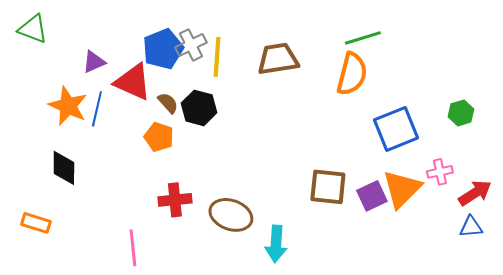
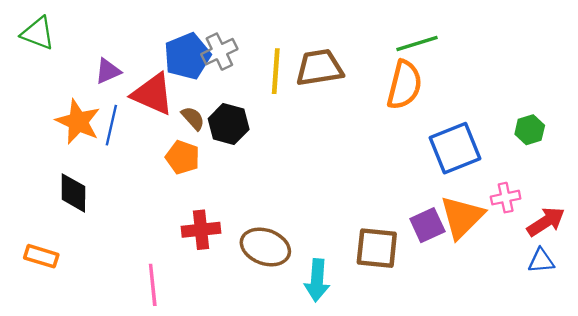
yellow line: (217, 57) -> (276, 71), moved
brown square: (328, 187) -> (377, 248), moved

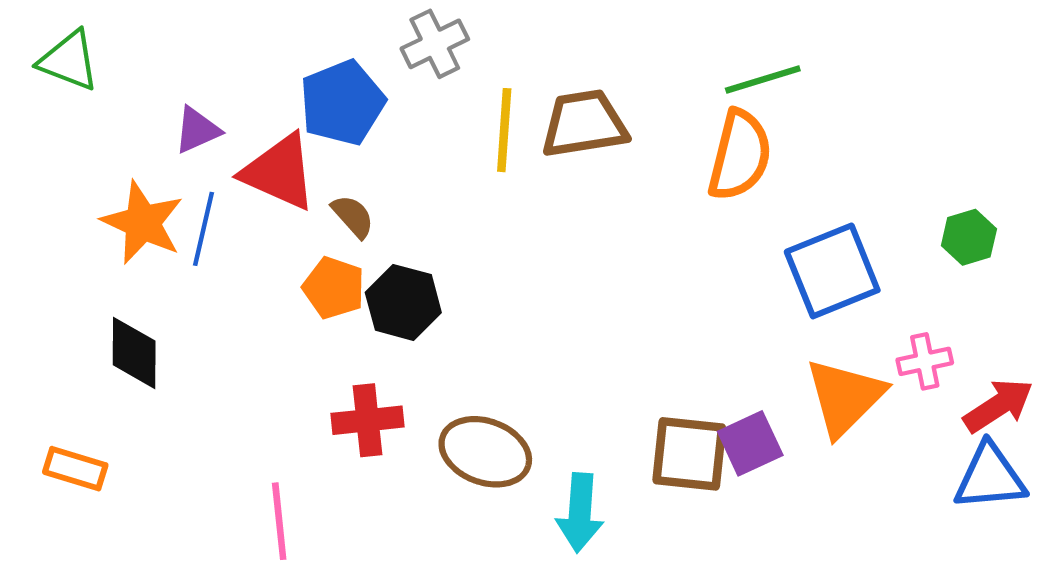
gray cross: (219, 52) -> (435, 44), moved
black hexagon: (229, 124) -> (403, 302), moved
purple square: (427, 225) -> (750, 443), moved
blue triangle: (541, 261) -> (990, 477), size x1.5

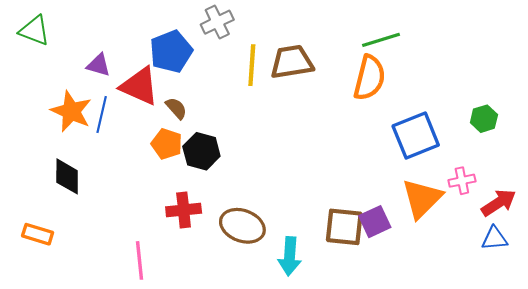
purple triangle: (197, 130) -> (99, 65), turned 40
blue triangle: (990, 477) -> (494, 238), size x0.7

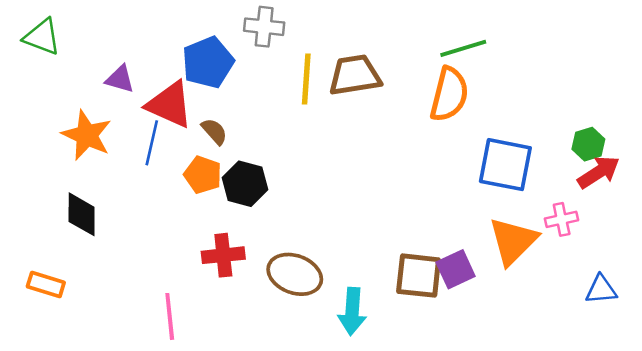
gray cross: (217, 22) -> (264, 27), turned 32
blue line: (102, 114) -> (152, 143), moved
blue square: (416, 135) -> (505, 165), turned 33
red arrow: (499, 203) -> (599, 172), moved

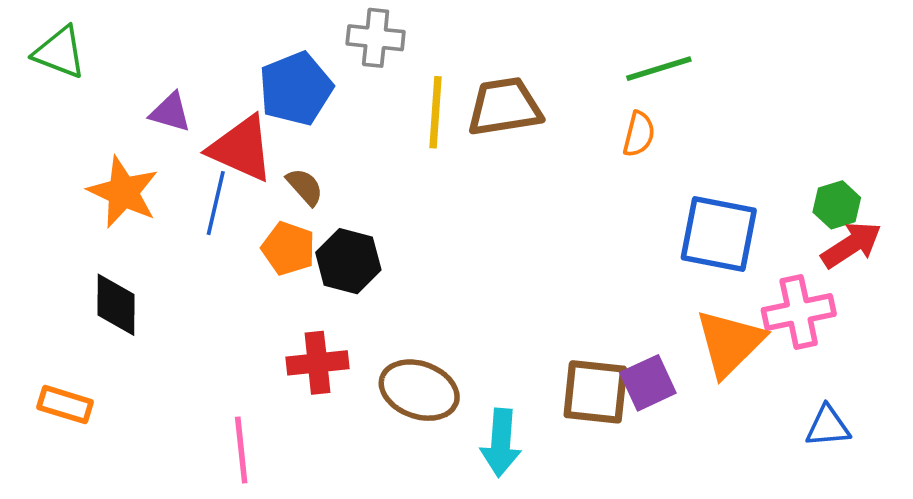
orange semicircle: (449, 94) -> (639, 134), size x0.6
pink cross: (562, 219) -> (799, 312), size x1.5
blue triangle: (601, 290) -> (828, 426), moved

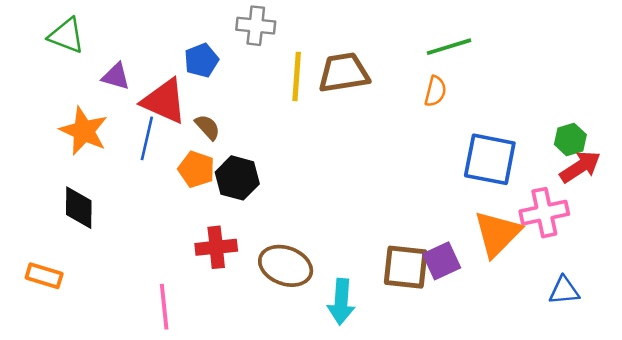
green triangle: (60, 52) -> (66, 36), moved
blue pentagon: (296, 89) -> (201, 60), size x0.7

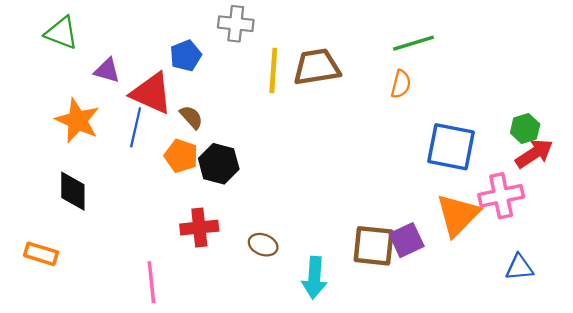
brown ellipse: (286, 266) -> (263, 245), size x0.6

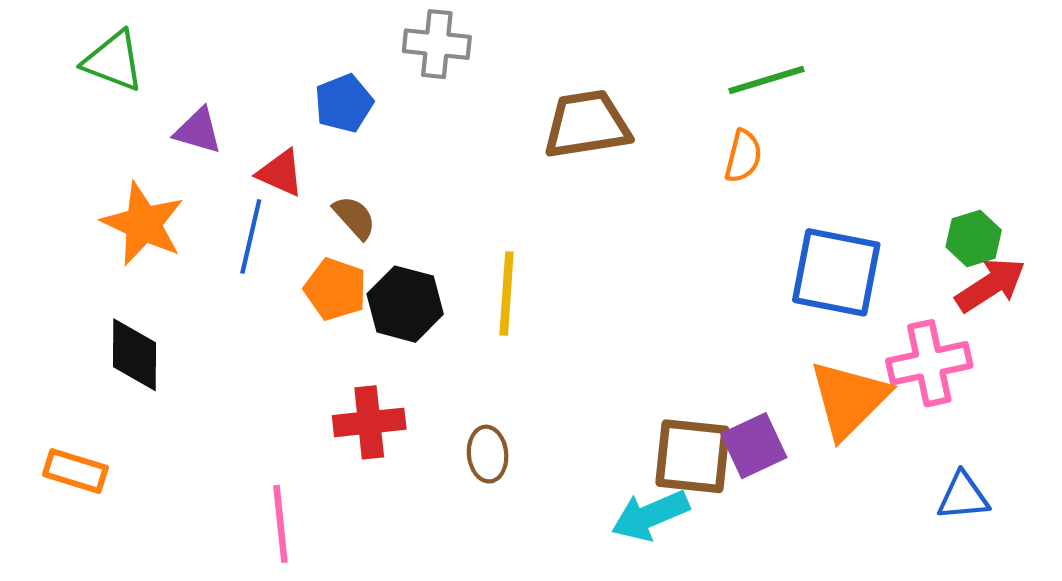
yellow line: (273, 70) -> (507, 293), moved
red triangle: (151, 93) -> (280, 173), size x0.6
brown ellipse: (263, 245) -> (488, 454), turned 64
cyan arrow: (314, 278) -> (650, 515), moved, turned 63

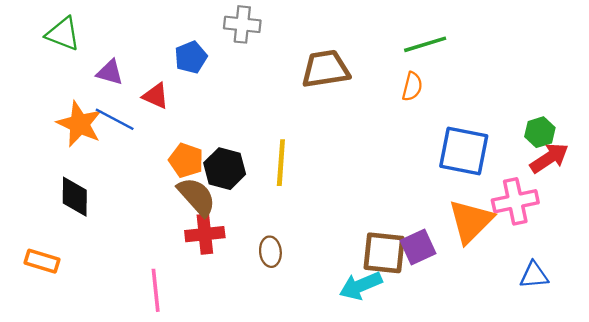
brown semicircle: (354, 217) -> (197, 197), moved, size x1.6
blue line: (251, 236) -> (115, 119), moved, turned -75

